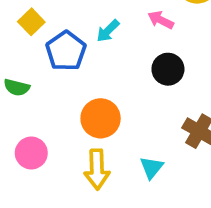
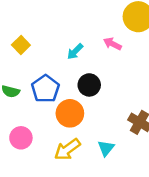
blue pentagon: (66, 51) -> (45, 89), moved
black circle: (168, 69) -> (89, 85), moved
yellow arrow: (97, 169) -> (67, 149), turned 56

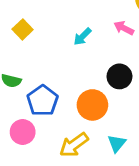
black circle: (89, 85) -> (119, 76), moved
blue pentagon: (45, 89) -> (43, 101), moved
orange circle: (70, 113) -> (92, 105), moved

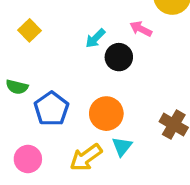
black circle: (119, 76) -> (119, 57), moved
pink circle: (23, 132) -> (28, 159), moved
cyan triangle: (117, 143) -> (122, 146), moved

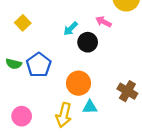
blue pentagon: (51, 109) -> (39, 65), moved
cyan triangle: (122, 146) -> (90, 107), turned 49
yellow arrow: (86, 157) -> (64, 115), turned -40

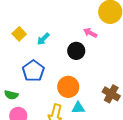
cyan arrow: (71, 29) -> (43, 39), moved
green semicircle: (14, 64) -> (11, 95), moved

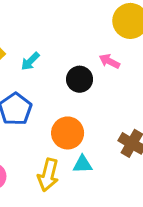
pink arrow: (90, 33) -> (109, 61), moved

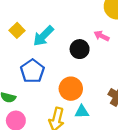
cyan arrow: (30, 61) -> (43, 36), size x1.5

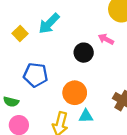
cyan arrow: (43, 36) -> (49, 24), moved
blue pentagon: (32, 71) -> (36, 75), turned -30

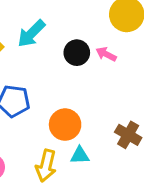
black circle: (84, 53) -> (77, 53), moved

